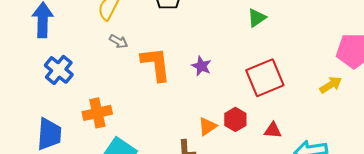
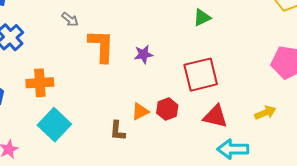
purple star: (201, 66) -> (143, 54), turned 30
yellow arrow: (331, 85) -> (265, 113), moved
red triangle: (273, 130) -> (215, 116), moved, size x1.5

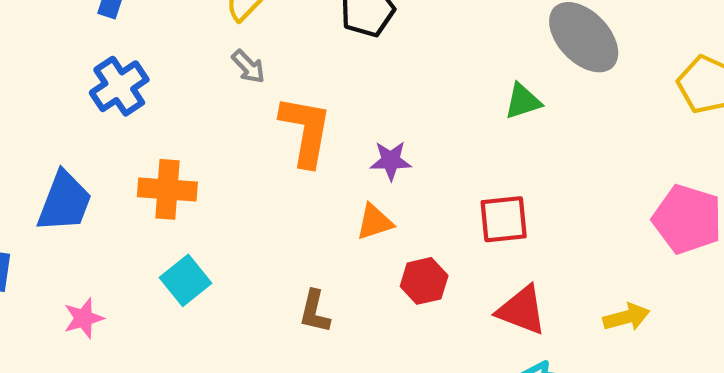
red square: (201, 75) -> (504, 219), size x0.7
orange triangle: (140, 111) -> (374, 222), moved
cyan square: (54, 125) -> (185, 280), size x0.7

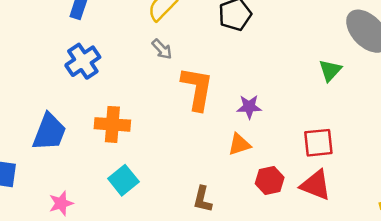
green triangle: (523, 101) -> (330, 70), turned -30
red triangle: (522, 310) -> (316, 185), moved

